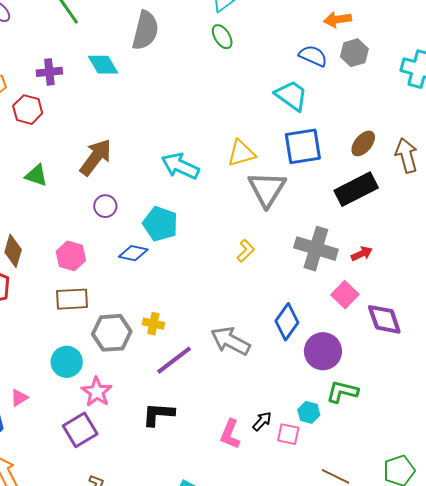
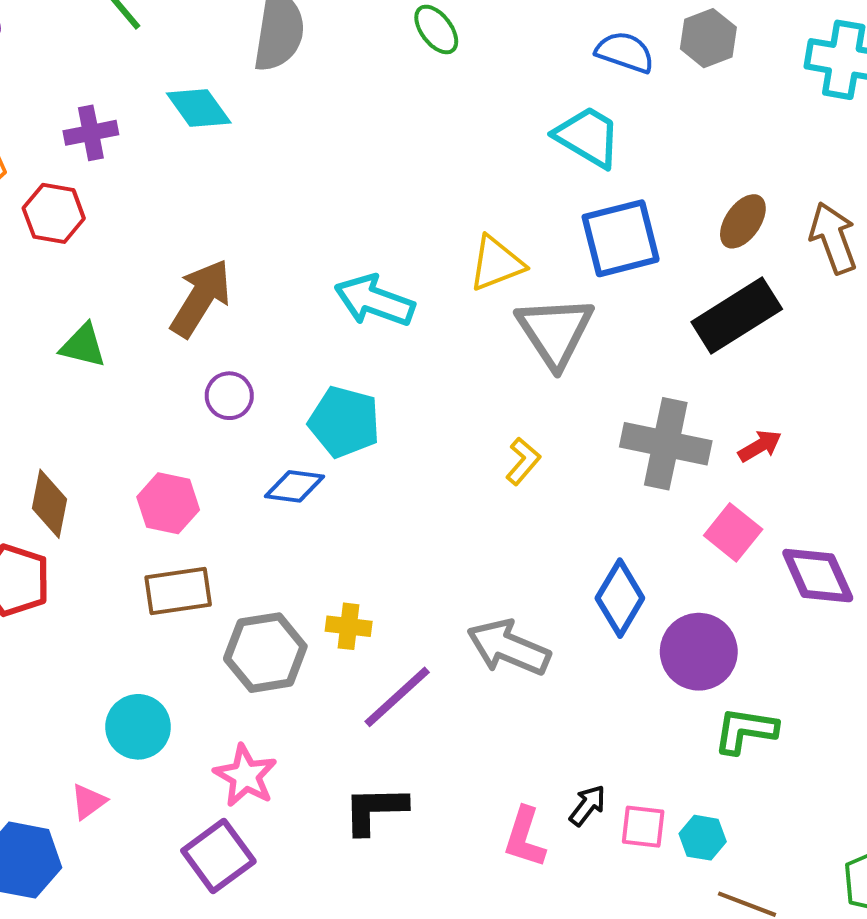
cyan circle: (67, 362) -> (138, 727), moved
cyan hexagon: (309, 412) -> (703, 838), moved

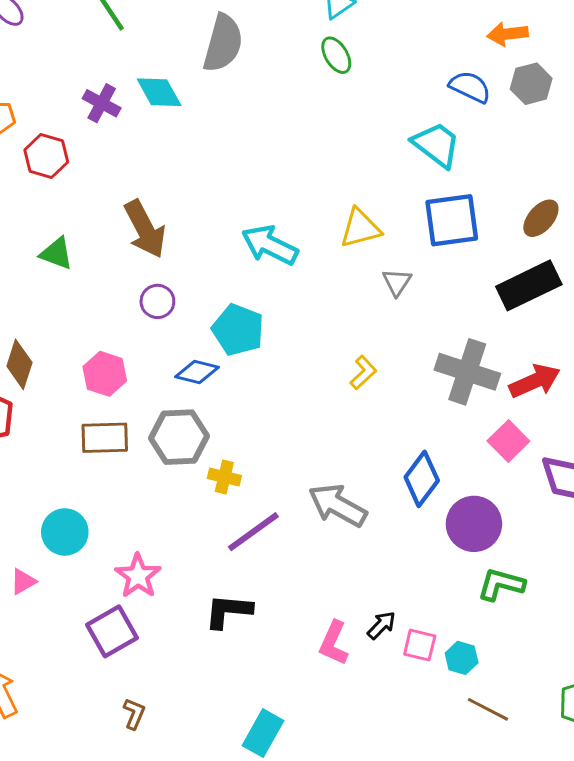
purple cross: (91, 133) -> (102, 103), moved, turned 33
brown arrow: (201, 298) -> (145, 229), turned 114
gray triangle: (555, 332) -> (397, 282), size x0.5
red arrow: (760, 446) -> (535, 381), size x1.6
gray hexagon: (265, 653) -> (179, 437), moved

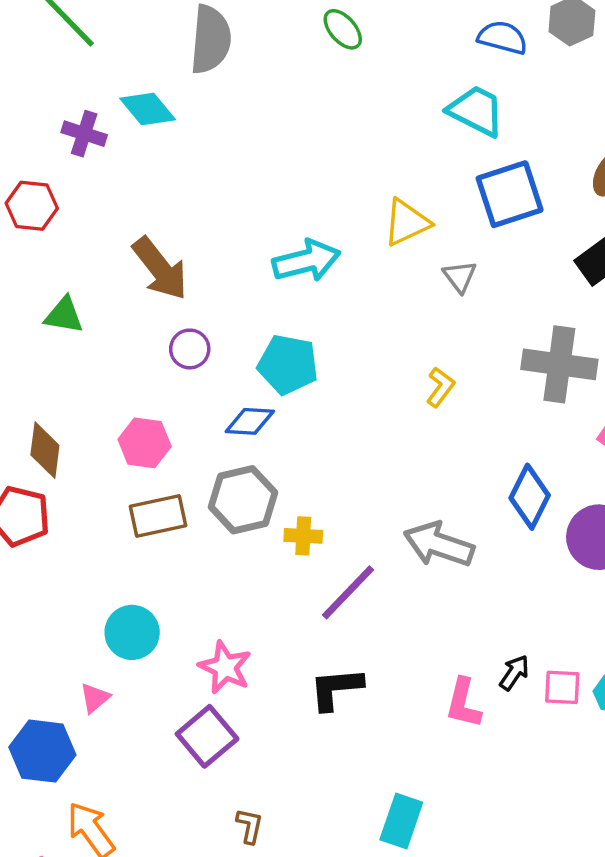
cyan arrow: (270, 245) -> (306, 261), turned 150

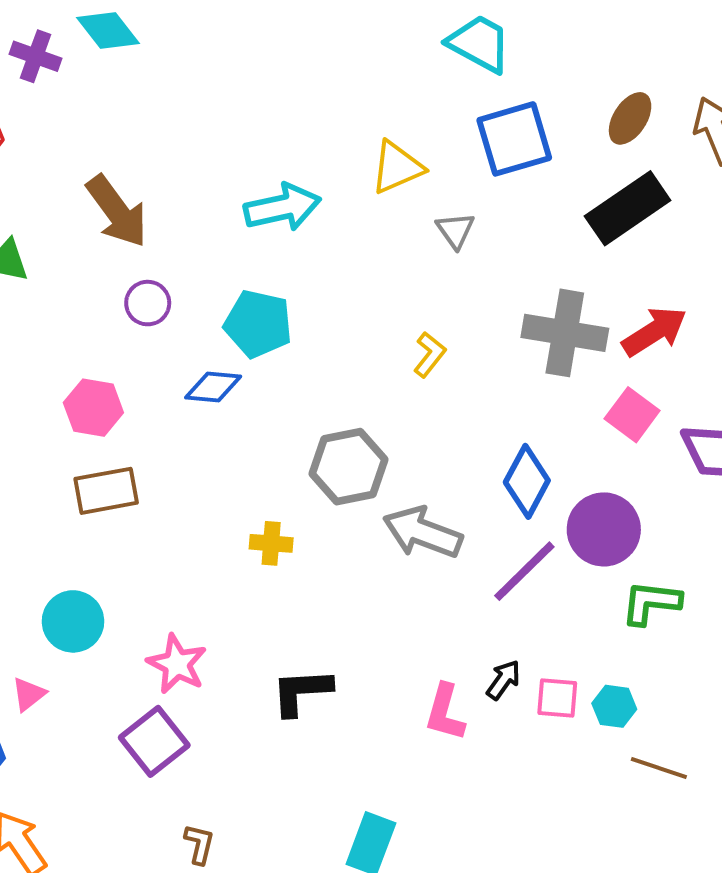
gray hexagon: (243, 500) -> (348, 467), moved
yellow cross: (303, 536) -> (271, 543), moved
purple line: (348, 592) -> (524, 571), moved

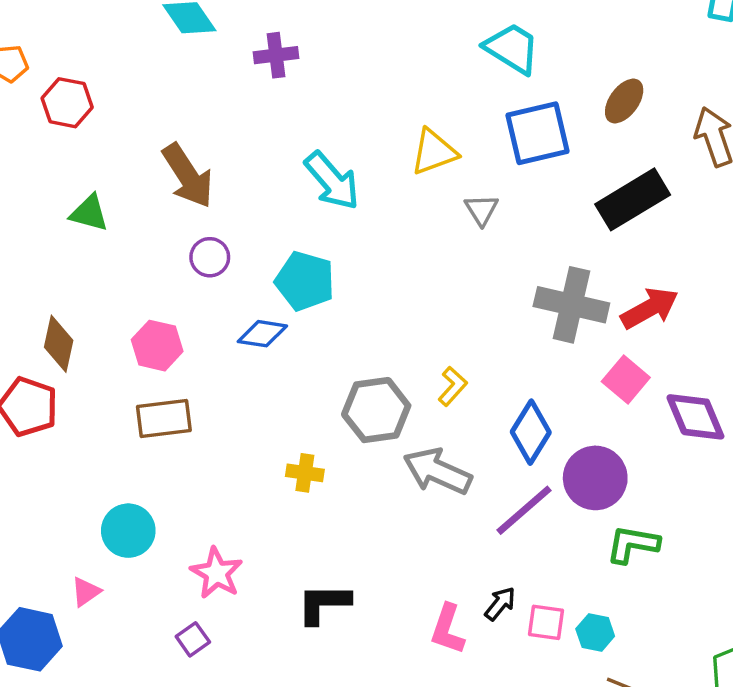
purple cross: (36, 56) -> (276, 55), moved, turned -30
brown ellipse: (630, 118) -> (624, 101), moved
cyan arrow: (282, 207) -> (332, 181), turned 58
yellow L-shape: (430, 355) -> (453, 386), moved
purple square: (154, 741) -> (193, 639), size x0.6

